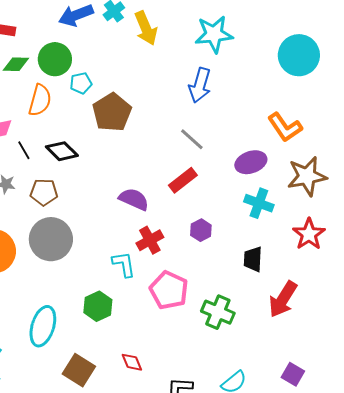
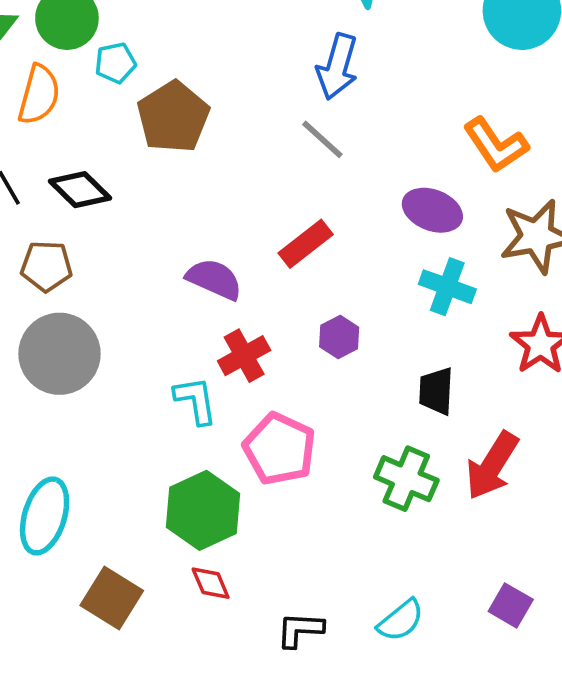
gray line: (192, 139) -> (322, 139), moved
purple ellipse: (251, 162) -> (432, 210), turned 40
green hexagon: (98, 306) -> (203, 510), moved, size x1.4
green cross: (218, 312) -> (406, 479), moved

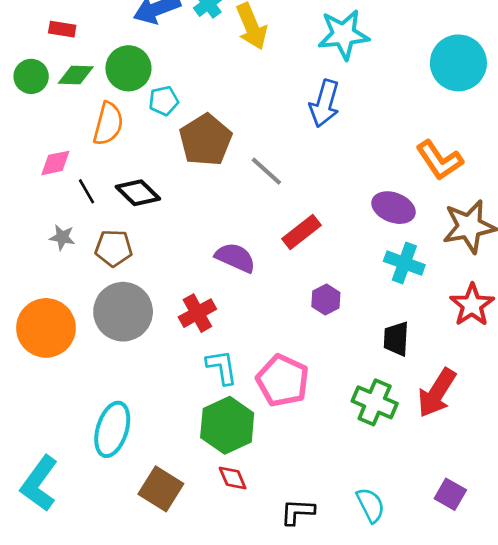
gray line: (322, 139) -> (266, 171), moved
red cross: (244, 356) -> (197, 313), moved
cyan L-shape: (196, 400) -> (222, 367), moved
cyan semicircle: (401, 620) -> (371, 505), turned -78

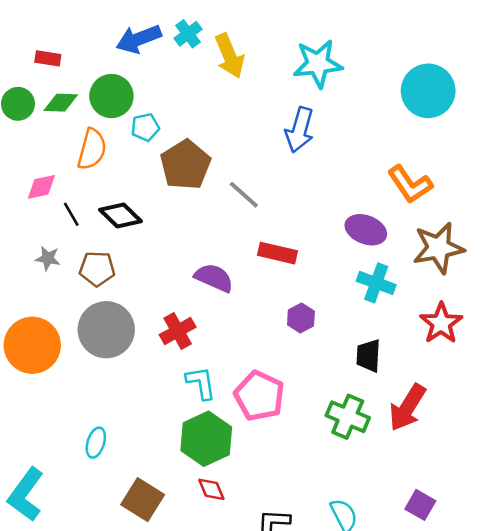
red rectangle: (302, 232) -> (278, 253), turned 51
cyan ellipse: (112, 429) -> (96, 443), size x0.6

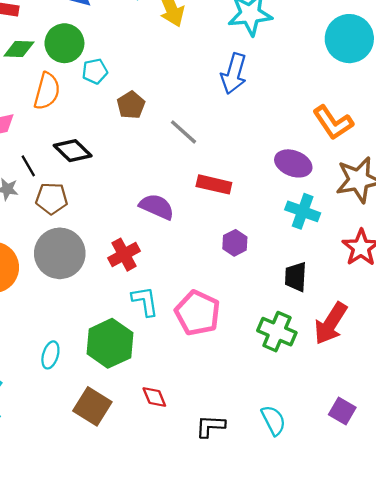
brown pentagon: (185, 165) -> (131, 105), size x0.6
black line: (71, 214) -> (28, 166), moved
green hexagon: (206, 439) -> (110, 343), moved

